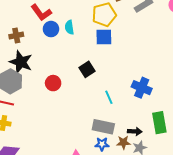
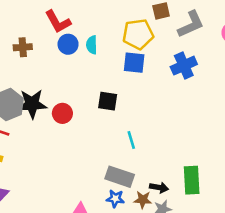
black star: (21, 62) -> (32, 104), moved, turned -30
black square: (87, 69) -> (108, 101), turned 35
blue cross: (142, 88) -> (184, 66), moved, turned 36

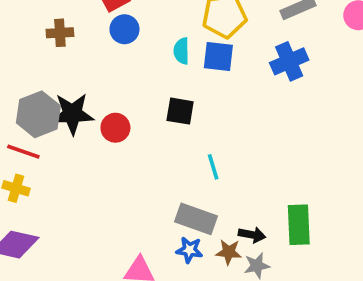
cyan semicircle: (92, 45) -> (182, 51), moved

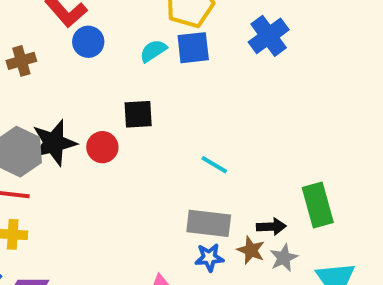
cyan semicircle: (182, 51) -> (153, 51), turned 70
black square: (180, 111) -> (138, 114), moved
cyan line: (213, 167) -> (214, 165), turned -30
brown star: (229, 252) -> (251, 250), turned 30

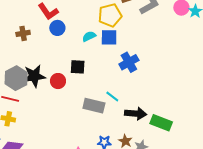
blue cross: (269, 36) -> (129, 62), moved
green rectangle: (318, 205) -> (161, 123), turned -60
gray rectangle: (209, 223) -> (94, 106), moved
black arrow: (271, 227) -> (136, 114), moved, size x1.5

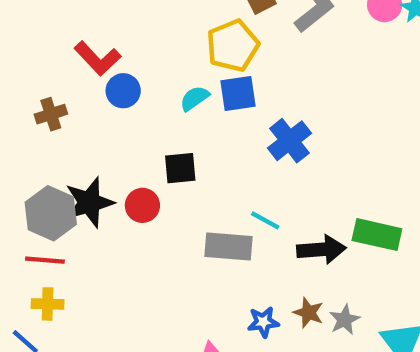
green rectangle: (161, 123) -> (377, 235), moved

